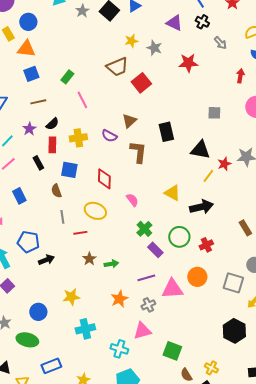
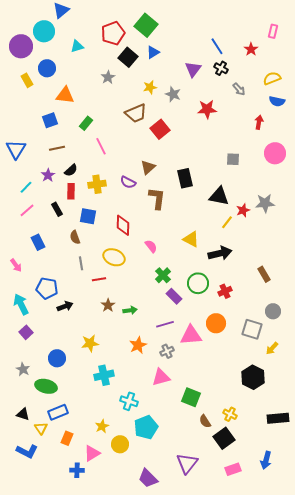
gray star: (82, 11) -> (108, 77), moved
purple triangle: (174, 23) -> (193, 69), turned 42
orange triangle: (26, 49) -> (65, 95), moved
cyan cross: (119, 349) -> (129, 401), moved
blue rectangle: (51, 366) -> (58, 412), moved

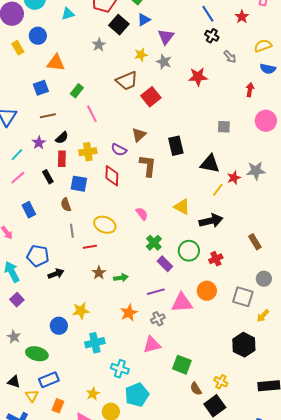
purple triangle: (193, 69) -> (166, 37), moved
red diamond: (123, 225) -> (112, 176), moved
blue circle: (57, 358) -> (59, 326), moved

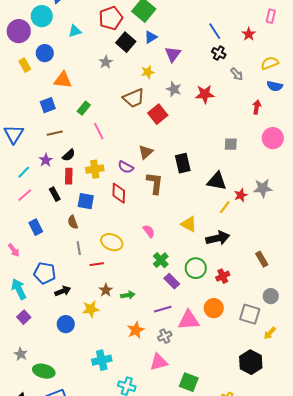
gray star: (164, 62) -> (174, 89), moved
yellow star: (81, 311) -> (91, 309), moved
blue circle: (59, 326) -> (66, 324), moved

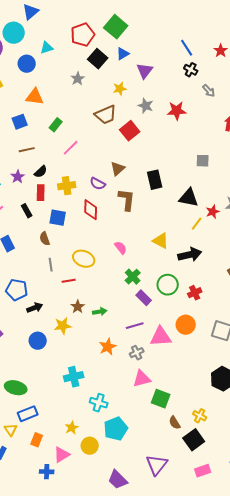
blue circle: (45, 53) -> (27, 64), moved
pink line: (99, 131) -> (71, 148), turned 72
pink triangle: (159, 362) -> (142, 379), moved

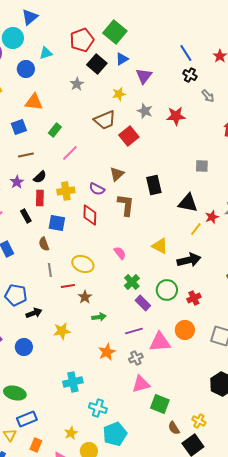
brown star: (78, 307) -> (85, 297), moved
blue circle: (38, 341) -> (24, 347), moved

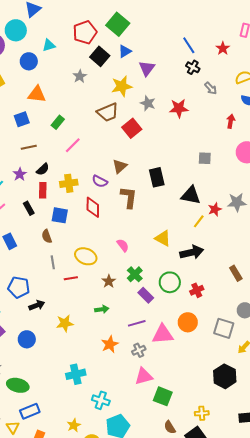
yellow star: (119, 94) -> (122, 86), size x1.5
brown star: (85, 297) -> (109, 281), moved
yellow cross: (199, 421) -> (202, 413), turned -32
brown semicircle: (174, 428) -> (170, 427), moved

